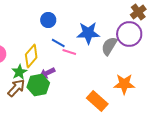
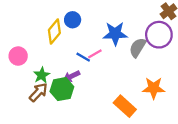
blue line: (58, 43) -> (83, 57), moved
pink line: (69, 52) -> (95, 54), turned -48
yellow diamond: (31, 56) -> (54, 31), moved

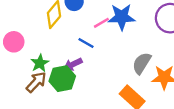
gray semicircle: (138, 47) -> (142, 63), moved
pink line: (95, 54) -> (101, 23), moved

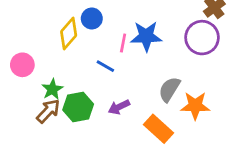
pink line: (101, 23) -> (123, 43), turned -49
purple arrow: (73, 64) -> (119, 107), moved

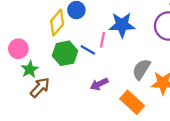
pink line: (123, 43) -> (103, 40), moved
green star: (52, 89) -> (30, 69), moved
green hexagon: (78, 107) -> (65, 53), moved

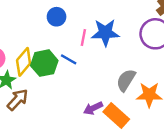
yellow diamond: (57, 23) -> (24, 62), moved
pink line: (103, 40) -> (83, 37), moved
purple arrow: (99, 84) -> (93, 108), moved

